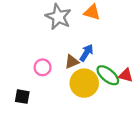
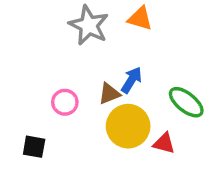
green ellipse: (108, 75) -> (186, 102), moved
red triangle: (126, 75) -> (164, 143), moved

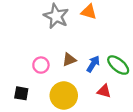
blue arrow: (131, 80) -> (93, 64), moved
yellow circle: (128, 126) -> (64, 96), moved

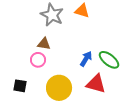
brown triangle: (69, 60) -> (44, 44), moved, turned 32
red triangle: (104, 91) -> (96, 84), size x1.5

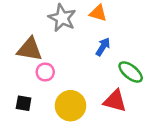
brown triangle: (44, 44) -> (30, 49), moved, size x1.6
blue arrow: (86, 59) -> (103, 47), moved

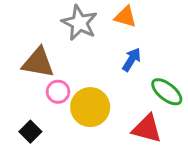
black square: (24, 103) -> (30, 132), turned 35
yellow circle: (70, 106) -> (90, 107), moved

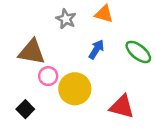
gray star: (79, 23) -> (66, 19), size x0.7
blue arrow: (132, 60) -> (96, 49), moved
green ellipse: (167, 92) -> (138, 52), moved

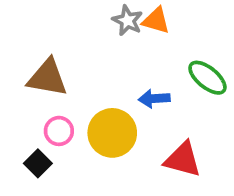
gray star: (66, 19) -> (127, 21), moved
blue arrow: (96, 49) -> (154, 99), moved, turned -126
pink circle: (48, 76) -> (59, 131), moved

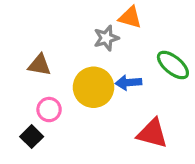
gray star: (127, 21) -> (106, 38), moved, turned 30
brown triangle: (47, 78) -> (40, 65), size x0.7
yellow circle: (112, 133) -> (94, 87), moved

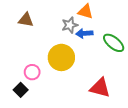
brown triangle: (40, 65) -> (26, 20), moved
blue arrow: (128, 83) -> (84, 33), moved

